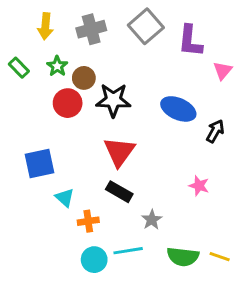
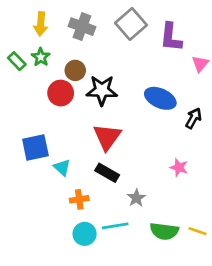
gray cross: (91, 29) -> (82, 27), turned 35
green star: (57, 66) -> (41, 57), moved
cyan triangle: (65, 198) -> (62, 167), moved

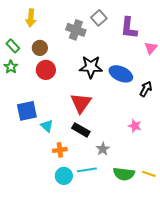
gray square: (131, 24) -> (99, 18), size x0.7
gray cross: (82, 27) -> (76, 30), moved
green star: (41, 57) -> (11, 67), moved
brown circle: (75, 70) -> (40, 48), moved
black star: (102, 90) -> (91, 67), moved

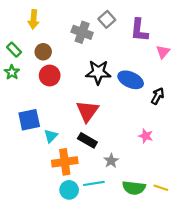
cyan triangle: (47, 126) -> (51, 136), turned 32
orange cross: (60, 150) -> (65, 162), size x1.6

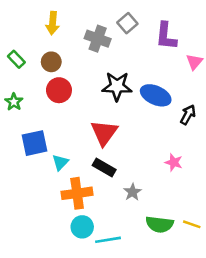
yellow arrow: (33, 19) -> (53, 23), moved
green star: (12, 72) -> (14, 102), moved
cyan line: (94, 183) -> (108, 240), moved

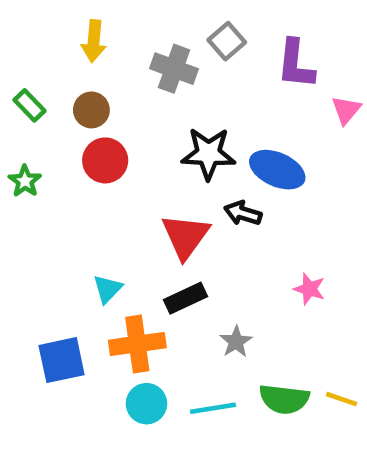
black arrow: (188, 115) -> (243, 213), moved, turned -102
blue square: (34, 143) -> (62, 360), moved
black rectangle: (104, 168) -> (185, 298), turned -55
cyan line: (108, 240) -> (213, 408), moved

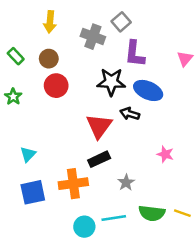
purple L-shape: (296, 64) -> (135, 54), moved
cyan triangle: (107, 289) -> (28, 154), moved
cyan circle: (146, 404) -> (84, 227), moved

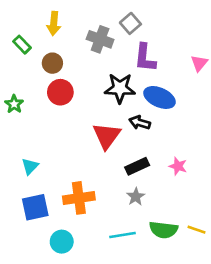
green rectangle: (16, 56) -> (22, 45), moved
black rectangle: (99, 159) -> (137, 166), moved
cyan circle: (84, 227) -> (62, 242), moved

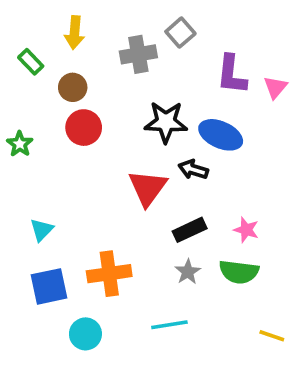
gray cross: (100, 39) -> (138, 54), turned -30
purple L-shape: (145, 58) -> (232, 75), moved
green semicircle: (163, 230) -> (239, 272), moved
yellow line: (197, 230) -> (272, 336), moved

